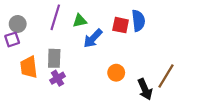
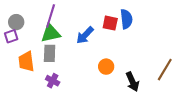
green triangle: (80, 21) -> (51, 33), moved, size x1.5
brown line: (166, 76) -> (165, 70), moved
purple cross: (58, 78) -> (53, 81), moved, turned -32

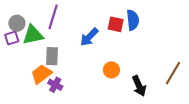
green triangle: (51, 33) -> (33, 35), moved
orange trapezoid: (26, 62) -> (41, 74), moved, turned 60

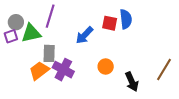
purple cross: (55, 85) -> (63, 70), moved, size x1.5

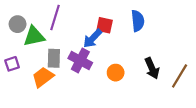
red square: (110, 23) -> (105, 25), moved
purple square: (11, 36) -> (12, 64), moved
purple cross: (63, 70) -> (80, 60), moved
black arrow: (132, 82) -> (152, 68), moved

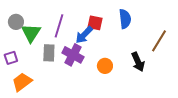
purple line: (55, 18) -> (59, 26), moved
green triangle: (34, 36) -> (31, 33), turned -45
brown line: (180, 76) -> (159, 41), moved
orange trapezoid: (43, 77) -> (22, 82), moved

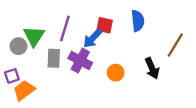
gray circle: (16, 22) -> (18, 46), moved
purple square: (11, 58) -> (12, 76), moved

